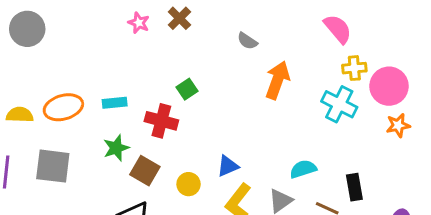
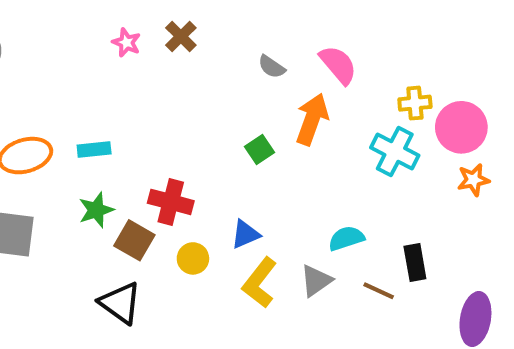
pink semicircle: (338, 29) -> (338, 65), moved
green square: (187, 89) -> (260, 149), moved
red cross: (161, 121) -> (171, 202), moved

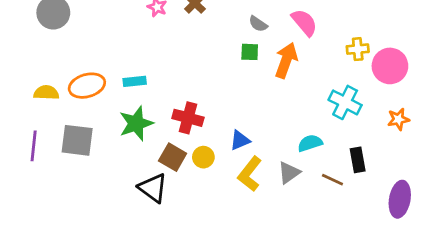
green square: (260, 149) -> (250, 52), moved, turned 36
cyan cross: (395, 152) -> (345, 102), moved
orange star: (473, 180) -> (398, 119), moved
green star: (96, 210) -> (136, 123), size x1.4
brown square: (134, 240) -> (173, 157), moved

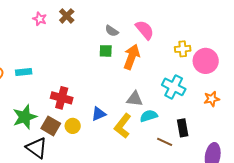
green star: (136, 123) -> (25, 117), moved
gray triangle: (289, 173) -> (135, 99), moved, turned 42
yellow L-shape: (250, 174) -> (123, 126), moved

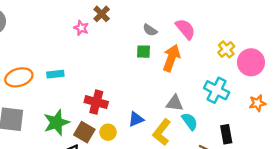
pink star: (40, 19) -> (81, 28), moved
yellow cross: (183, 49) -> (226, 49), turned -35
cyan semicircle: (149, 116) -> (190, 121), turned 72

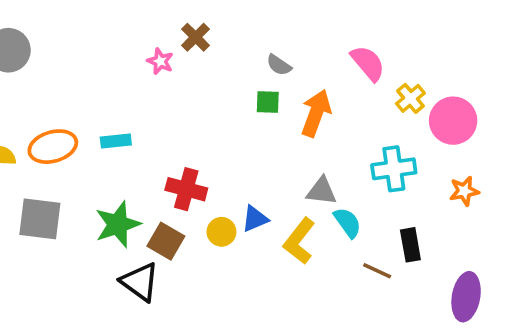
pink semicircle: (185, 29) -> (368, 63), moved
cyan cross: (217, 90) -> (394, 169), turned -35
yellow circle: (108, 132) -> (221, 232), moved

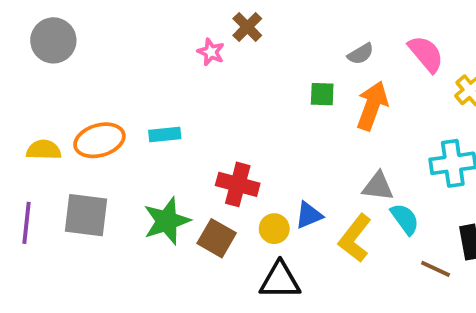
gray semicircle: (279, 65) -> (361, 54), moved, turned -65
black triangle: (140, 282) -> (280, 280), moved, turned -36

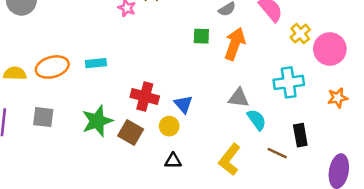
gray square: (86, 215) -> (43, 117), size x0.7
blue triangle: (309, 215) -> (183, 104), moved, turned -48
yellow L-shape: (355, 238) -> (230, 160), moved
black triangle: (280, 280) -> (173, 161), size x0.6

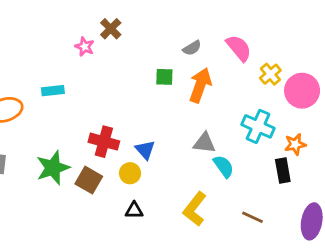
cyan rectangle: (96, 63) -> (53, 91), moved
cyan cross: (289, 82) -> (258, 126), turned 32
orange star: (338, 98) -> (295, 144), moved
black rectangle: (300, 135) -> (283, 170), moved
brown line: (277, 153) -> (253, 217), moved

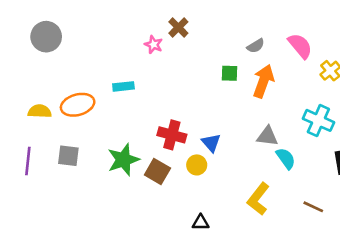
black triangle: (134, 210) -> (201, 223), moved

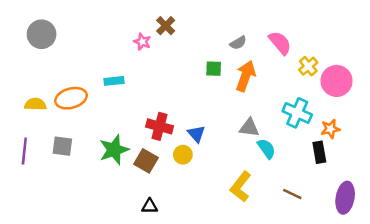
black triangle: (201, 223) -> (150, 206), moved

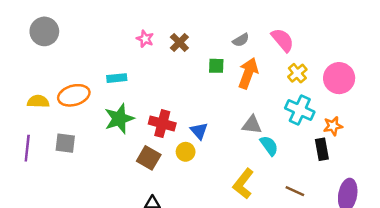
brown cross: (166, 26) -> (179, 42), moved
yellow cross: (308, 66) -> (297, 73), moved
green star: (114, 150) -> (119, 119), moved

